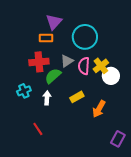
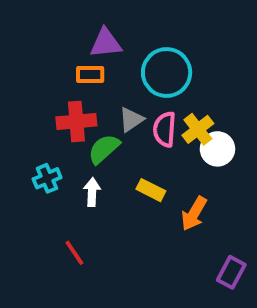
purple triangle: (54, 22) -> (106, 43), turned 42
yellow rectangle: (77, 97) -> (151, 190), turned 56

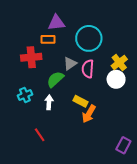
red cross: (76, 121) -> (31, 57), moved
yellow cross: (198, 129) -> (119, 63), moved
orange arrow: (194, 214) -> (89, 114), moved

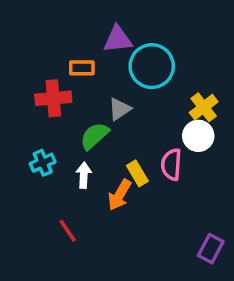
purple triangle: (56, 23) -> (118, 39), moved
pink semicircle: (88, 69) -> (171, 164), moved
yellow rectangle: (80, 101) -> (137, 173), turned 32
orange arrow: (89, 114) -> (120, 195), moved

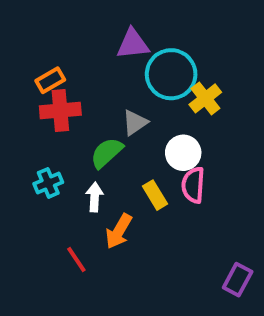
orange rectangle: (82, 68) -> (50, 80), moved, turned -30
yellow cross: (204, 107) -> (205, 98), moved
white circle: (198, 136) -> (183, 153), moved
orange arrow: (120, 195) -> (119, 231), moved

